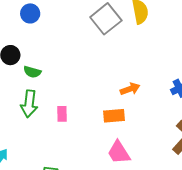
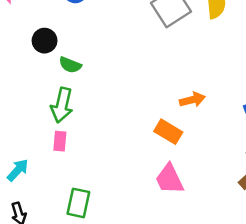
pink rectangle: (62, 114) -> (60, 141), moved
orange rectangle: (114, 116) -> (168, 132), turned 30

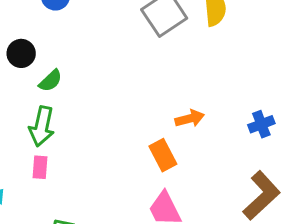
green semicircle: (70, 65) -> (51, 81), turned -65
orange rectangle: (168, 132) -> (163, 155), turned 32

